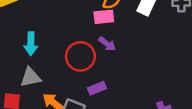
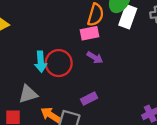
cyan arrow: (31, 44) -> (41, 62), moved
red circle: (80, 56) -> (59, 63), moved

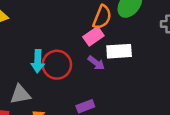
white rectangle: (128, 17) -> (119, 51), moved, turned 60
pink rectangle: (89, 33) -> (93, 36), turned -30

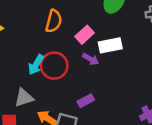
orange semicircle: (102, 17) -> (54, 21), moved
cyan arrow: (38, 61) -> (36, 65), turned 36

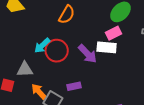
pink rectangle: (85, 35) -> (114, 33), moved
purple arrow: (91, 59) -> (88, 54), size x1.5

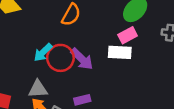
purple arrow: (88, 54) -> (82, 59), moved
gray triangle: (25, 69) -> (38, 89), moved

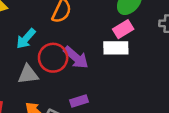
cyan arrow: (43, 52) -> (26, 39), moved
gray triangle: (38, 89) -> (28, 74), moved

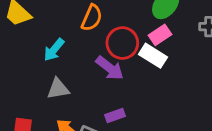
white rectangle: (116, 48) -> (153, 56), turned 35
red circle: (53, 58) -> (122, 43), moved

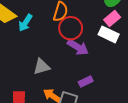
red circle: (122, 43) -> (71, 28), moved
cyan arrow: (54, 50) -> (25, 23), moved

